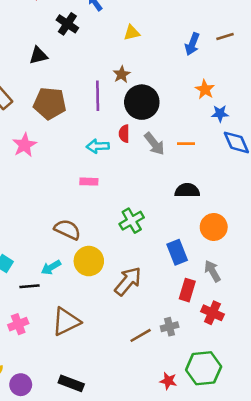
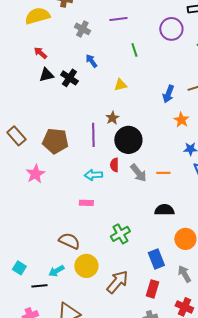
black triangle: (38, 55) -> (46, 75), moved
orange star: (205, 89) -> (181, 120), moved
red rectangle: (187, 290) -> (152, 289), moved

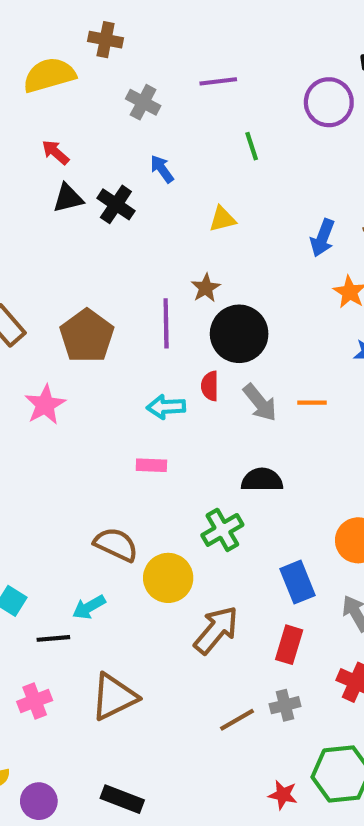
brown pentagon: (55, 141) -> (87, 336), turned 30
black semicircle: (164, 210) -> (262, 480), moved
yellow circle: (86, 266) -> (168, 578), moved

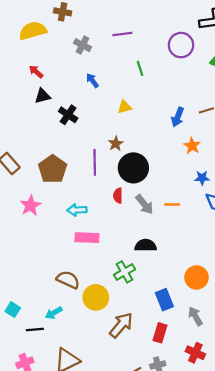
black cross: (116, 204) -> (68, 115), moved
cyan arrow: (166, 407) -> (77, 210), moved
pink rectangle: (151, 465) -> (87, 238), size x1.5

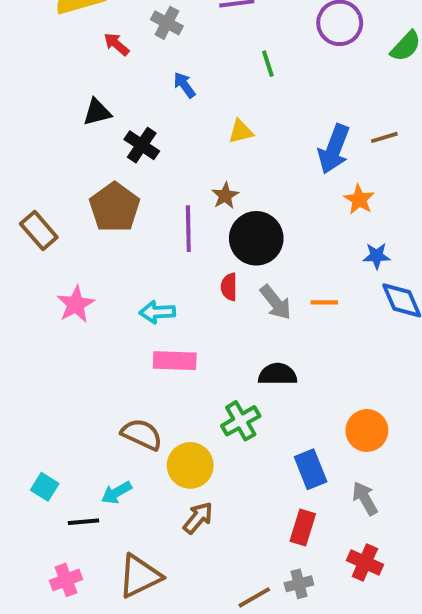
red arrow: (36, 72) -> (116, 44), moved
blue arrow: (178, 117) -> (334, 149), size x1.4
brown pentagon: (53, 169) -> (115, 207), moved
brown arrow: (121, 325) -> (198, 518), moved, size x0.7

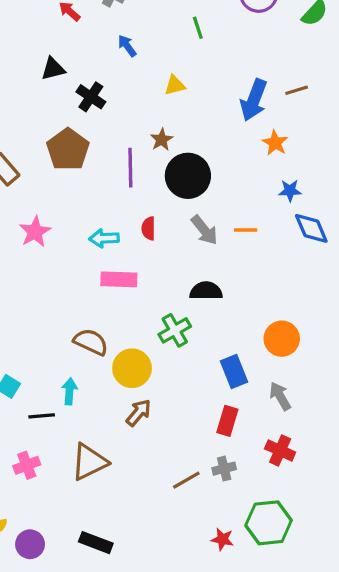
red semicircle: (229, 287) -> (148, 228), moved
cyan arrow: (116, 493) -> (70, 391), turned 125

